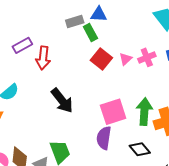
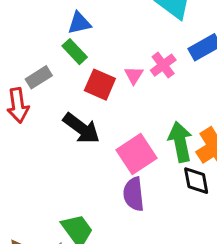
gray rectangle: (75, 22) -> (39, 77), moved
black arrow: (62, 101) -> (81, 128), moved
black diamond: (140, 149) -> (196, 181), moved, turned 45

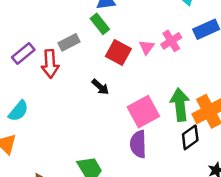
black arrow: (81, 128) -> (100, 87), size x0.6
black diamond: (196, 181) -> (190, 137), turned 60

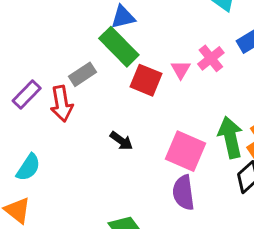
green rectangle: (100, 24) -> (119, 47), size x1.5
black arrow: (100, 87) -> (121, 141), moved
pink square: (143, 112) -> (186, 151), turned -32

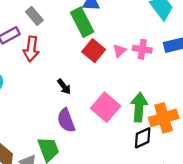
pink cross: (211, 58) -> (142, 49), turned 30
gray rectangle: (83, 74) -> (34, 16), moved, turned 66
purple semicircle: (183, 193) -> (66, 120), moved, turned -30

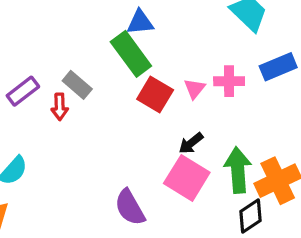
gray rectangle: (34, 16) -> (77, 85), moved
red arrow: (31, 49) -> (60, 107), size x0.7
black arrow: (64, 87) -> (191, 143), moved, turned 98

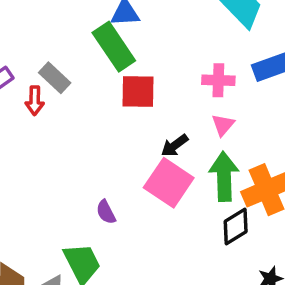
pink triangle: (195, 89) -> (223, 125), moved
red square: (155, 95) -> (138, 91), turned -32
purple semicircle: (130, 207) -> (106, 212), size x0.6

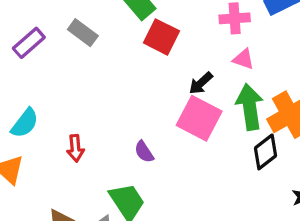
red square: (138, 91) -> (161, 37), turned 32
red arrow: (35, 101) -> (75, 148), moved
pink triangle: (223, 125) -> (243, 59), turned -45

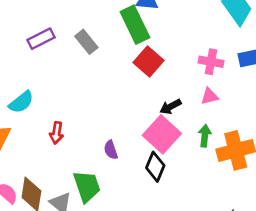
pink triangle: (243, 59) -> (210, 96), turned -48
green arrow: (250, 107) -> (205, 136), size x0.6
black diamond: (266, 152) -> (155, 167), moved, turned -44

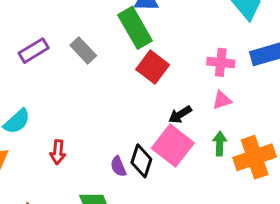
black diamond: (155, 167) -> (141, 161), moved

